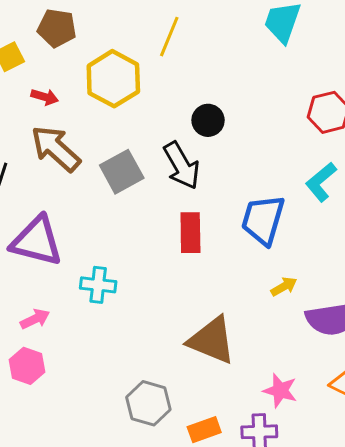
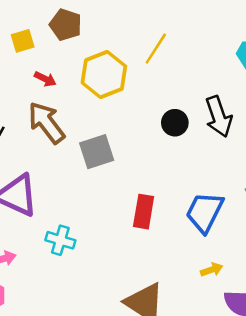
black arrow: (182, 165) -> (219, 117), moved

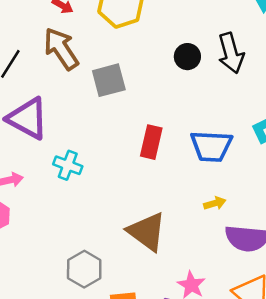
blue trapezoid: (205, 212) -> (211, 146), turned -117

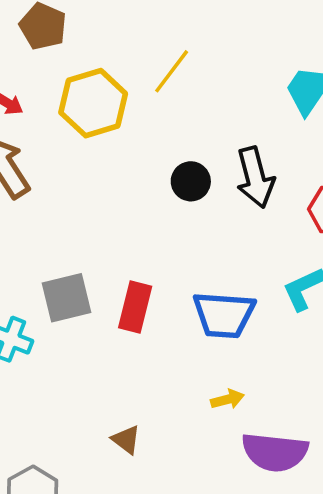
gray square: (109, 80) -> (67, 298), moved
brown triangle: (147, 232) -> (126, 440), size x0.5

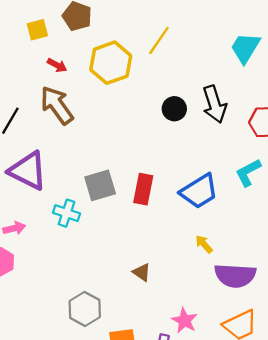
blue trapezoid: (224, 315) -> (199, 191), turned -33
yellow arrow: (227, 399) -> (204, 244), turned -114

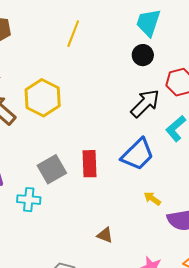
yellow hexagon: (111, 63) -> (43, 98), moved
black arrow: (215, 104) -> (145, 103), moved, turned -104
black circle: (174, 109) -> (143, 55), moved

